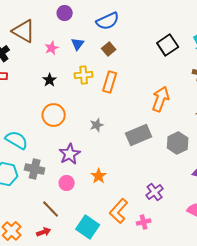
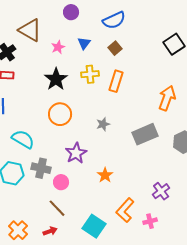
black star: (50, 80) -> (56, 79), size x1.6
pink circle: (67, 183) -> (61, 182), moved

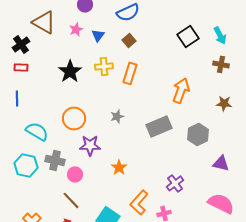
pink star: (58, 47) -> (76, 29), moved
orange circle: (60, 114) -> (74, 118), moved
purple star: (76, 153) -> (90, 145), turned 30

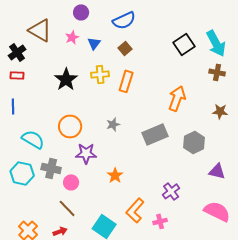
cyan arrow: (220, 35) -> (216, 43), size x1.5

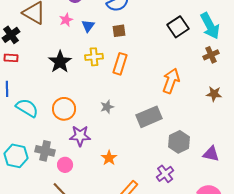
brown square: (125, 48) -> (119, 31), turned 32
brown cross: (217, 72) -> (211, 55), turned -35
cyan semicircle: (33, 139) -> (27, 108), moved
gray hexagon: (194, 142) -> (179, 142), moved

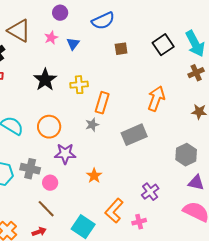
brown square: (119, 31) -> (121, 49), moved
yellow cross: (94, 57) -> (79, 85), moved
orange rectangle: (120, 64) -> (102, 103), moved
gray hexagon: (179, 142) -> (186, 155), moved
purple triangle: (211, 154) -> (196, 183), moved

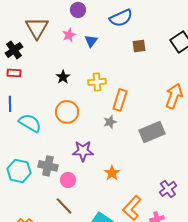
brown triangle: (19, 31) -> (37, 28), turned 30
black star: (45, 80) -> (63, 77), size x0.6
orange circle: (49, 127) -> (67, 112), moved

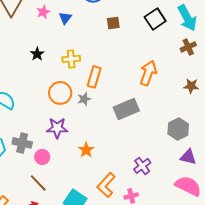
orange circle: (67, 112) -> (60, 93), moved

